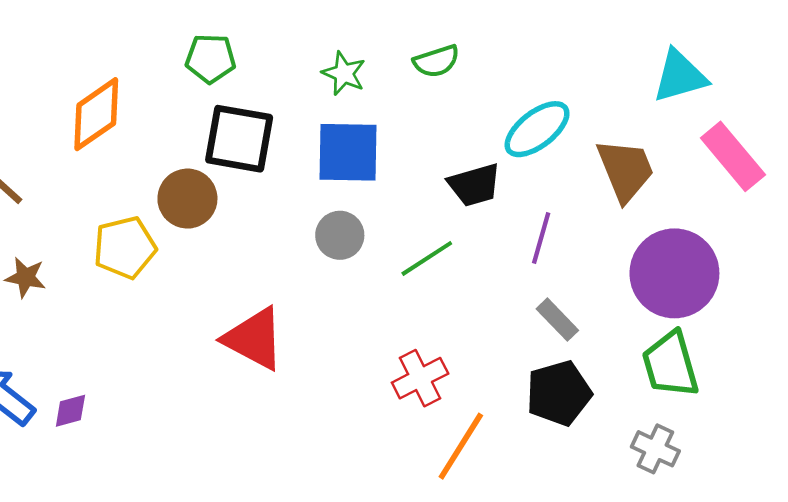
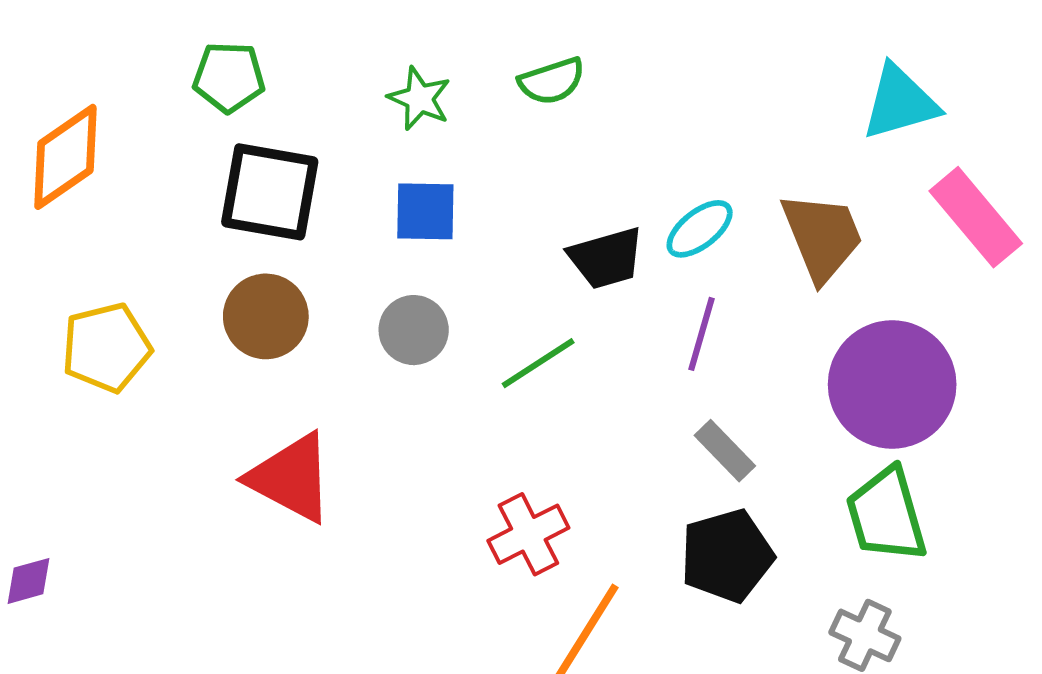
cyan ellipse: (537, 129) -> (700, 229), moved, size x0.7
blue square: (348, 152) -> (425, 211), size x0.7
brown circle: (187, 199) -> (266, 316), moved

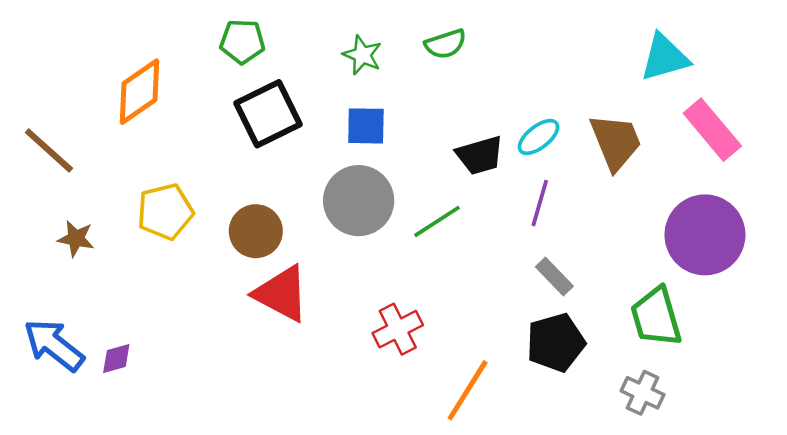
black square: (270, 192) -> (268, 114), turned -36
brown circle: (266, 316) -> (256, 231), moved
gray circle: (414, 330) -> (359, 201), size x1.6
purple circle: (892, 384) -> (705, 235), moved
red cross: (528, 534) -> (398, 329), moved

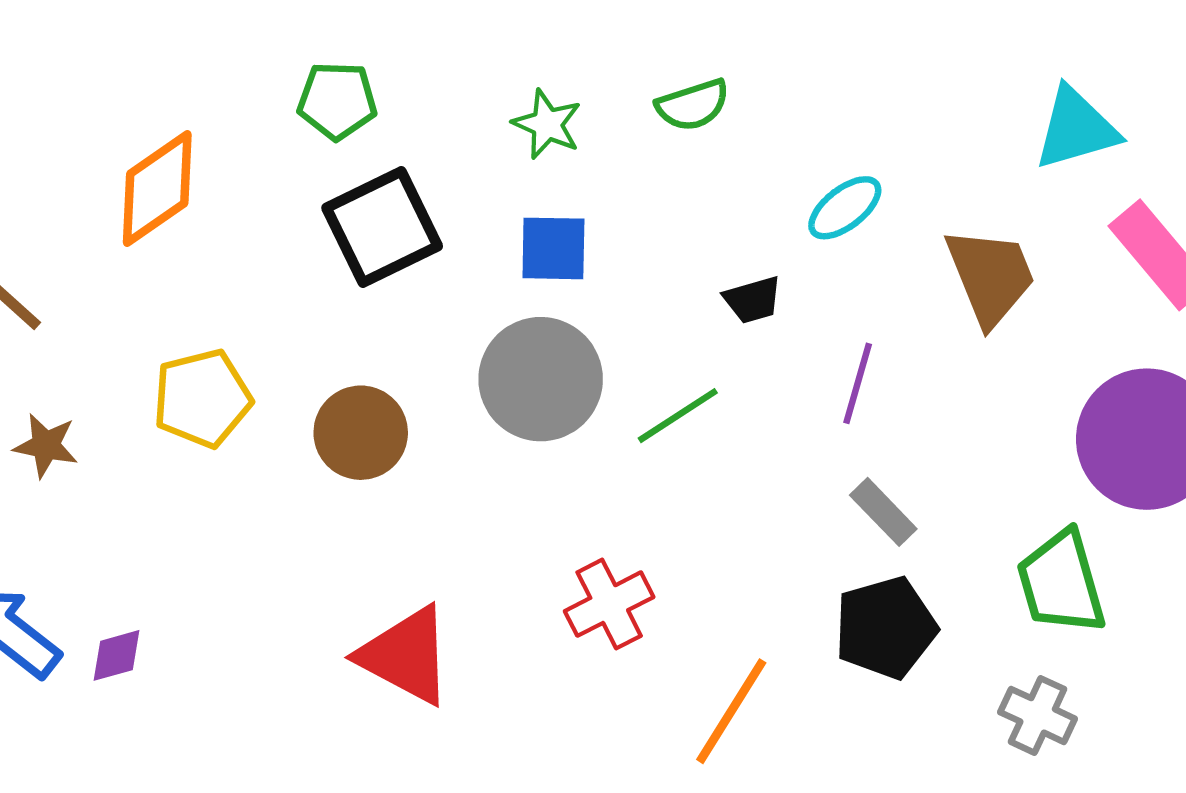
cyan ellipse: (539, 137) -> (845, 208), moved
black trapezoid: (480, 155) -> (753, 300), size x0.7
red triangle: (282, 294) -> (406, 655), moved

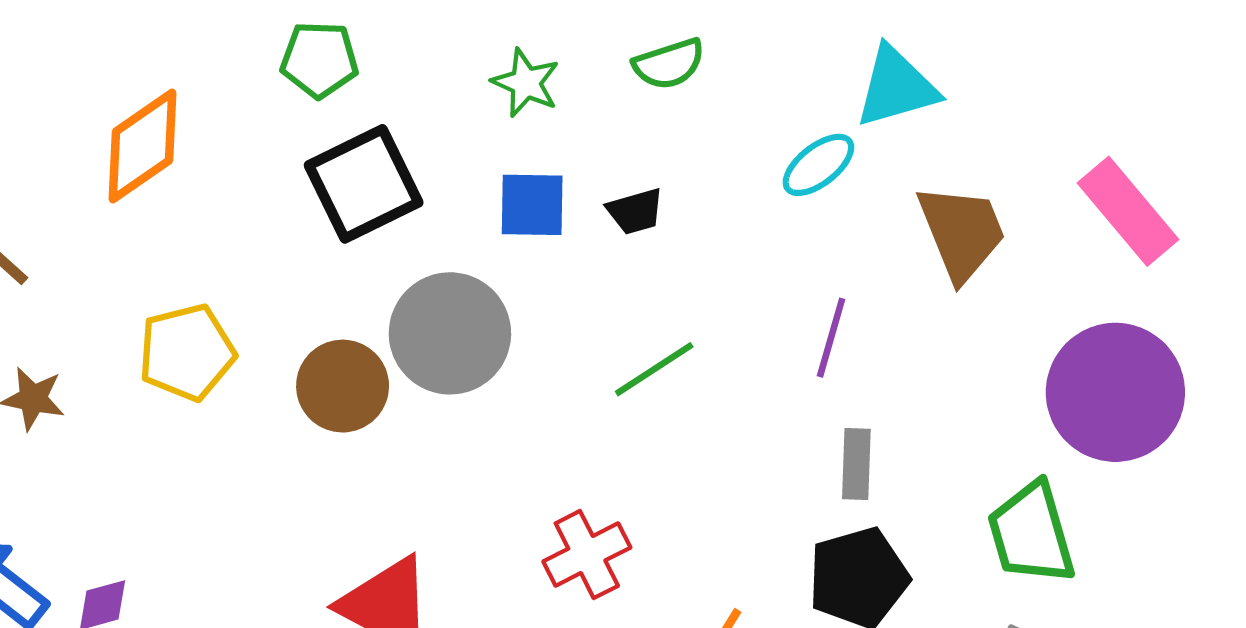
cyan triangle: (1076, 129) -> (896, 87), moved
black trapezoid: (753, 300) -> (635, 211), moved
gray circle: (541, 379) -> (450, 333), moved
gray rectangle: (883, 512) -> (856, 464), turned 46

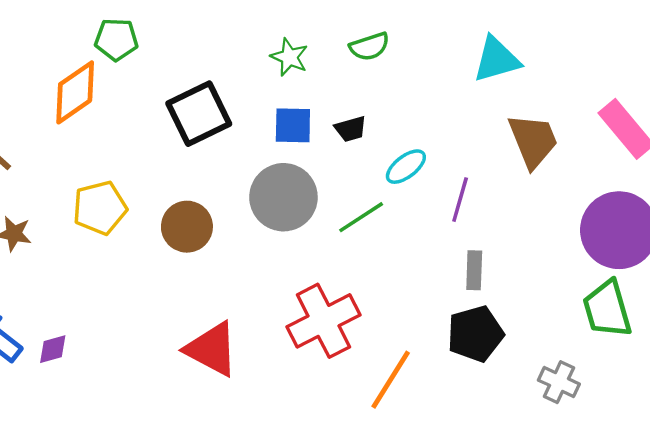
green pentagon: (319, 60) -> (116, 39), moved
cyan ellipse: (818, 165) -> (406, 167), moved
gray circle: (450, 333) -> (283, 197), moved
green trapezoid: (1031, 533) -> (607, 309), moved
red cross: (587, 555) -> (324, 321), size x1.5

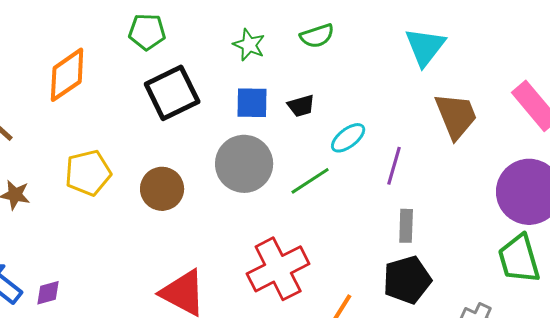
green pentagon: (116, 39) -> (147, 32), moved
cyan triangle: (497, 59) -> (425, 47), turned -36

